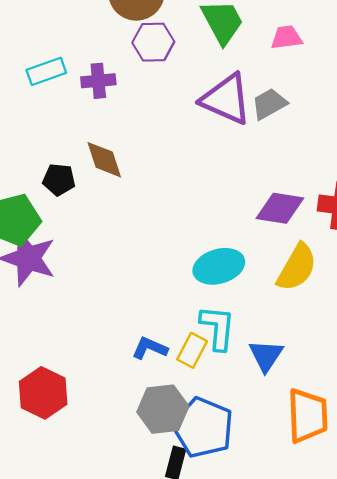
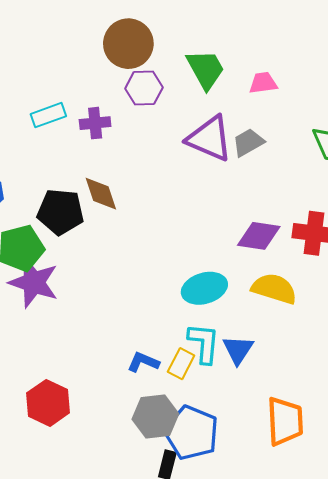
black pentagon: (59, 180) -> (61, 212), size x1.6
yellow semicircle: (297, 267) -> (274, 289), turned -102
blue triangle: (266, 356) -> (238, 350), moved

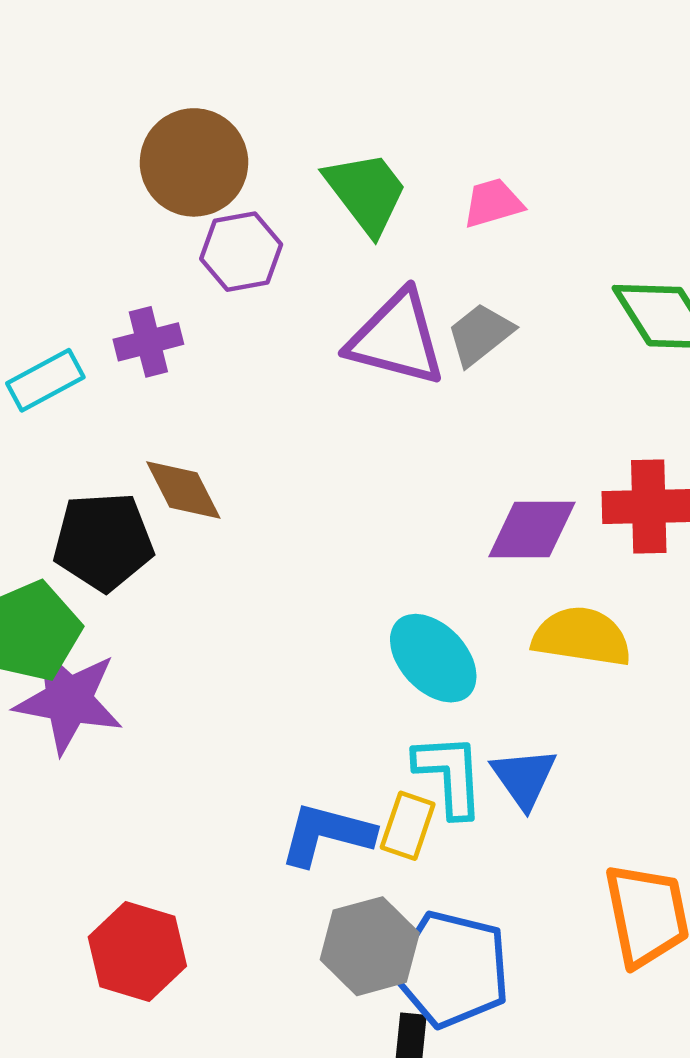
cyan rectangle: (48, 115) -> (45, 380), moved
cyan ellipse: (204, 288) -> (433, 658), turned 72
blue L-shape: (143, 362) -> (327, 834), size x1.4

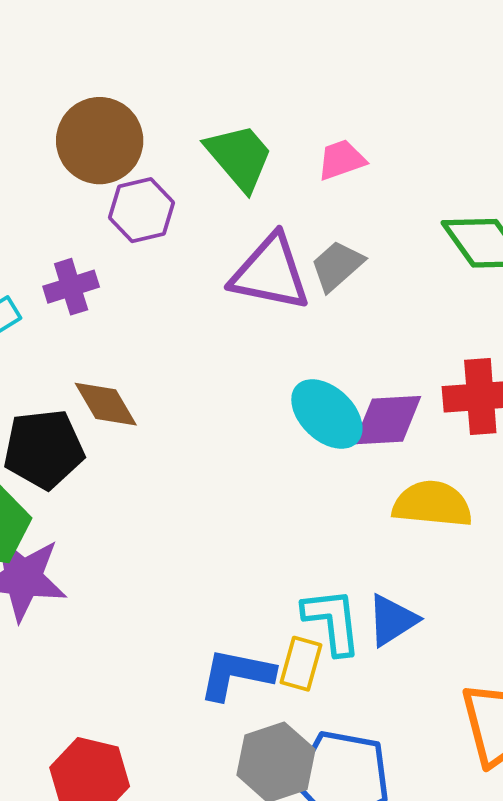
cyan ellipse: (433, 658) -> (327, 414), moved
blue triangle: (524, 778) -> (392, 620), turned 36

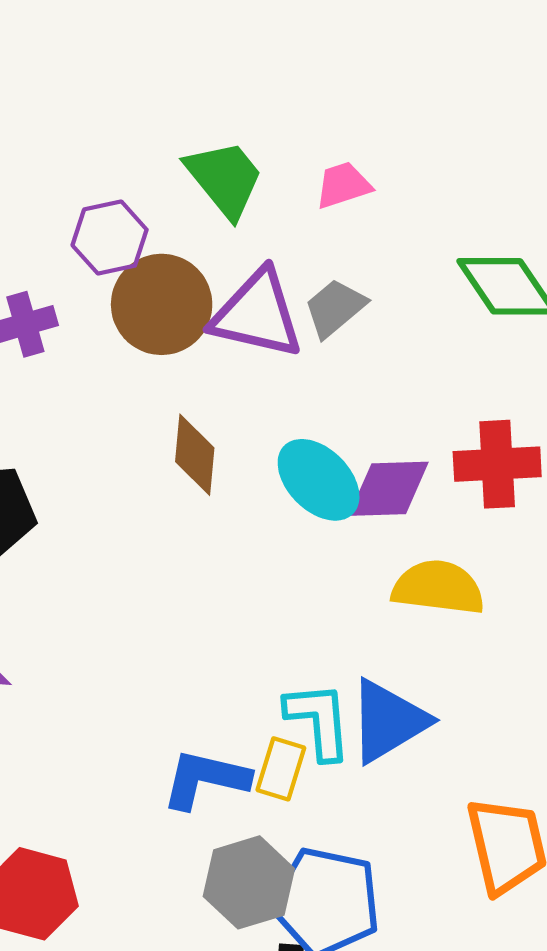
brown circle: (100, 141) -> (162, 304), moved
brown diamond: (106, 404) -> (195, 455), moved, turned 34
blue triangle: (392, 620) -> (388, 721), size x1.4

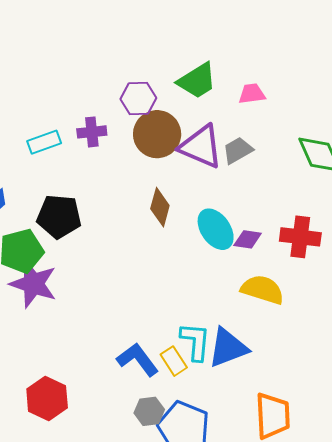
green trapezoid: (225, 179) -> (197, 81), turned 87
purple diamond: (389, 489) -> (248, 239), size x0.7
yellow rectangle: (281, 769) -> (174, 361), turned -60
blue L-shape: (205, 779) -> (138, 359), turned 30
gray hexagon: (249, 882) -> (149, 411), size x0.7

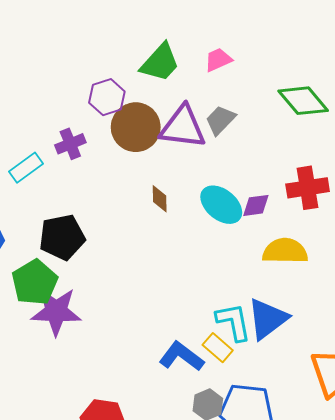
brown diamond: (160, 207) -> (160, 199), size x0.7

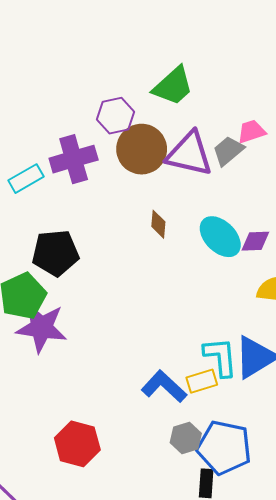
pink trapezoid: (218, 60) -> (251, 132), moved
purple cross: (70, 144) -> (74, 159), size x1.5
yellow rectangle: (218, 348) -> (202, 381), turned -64

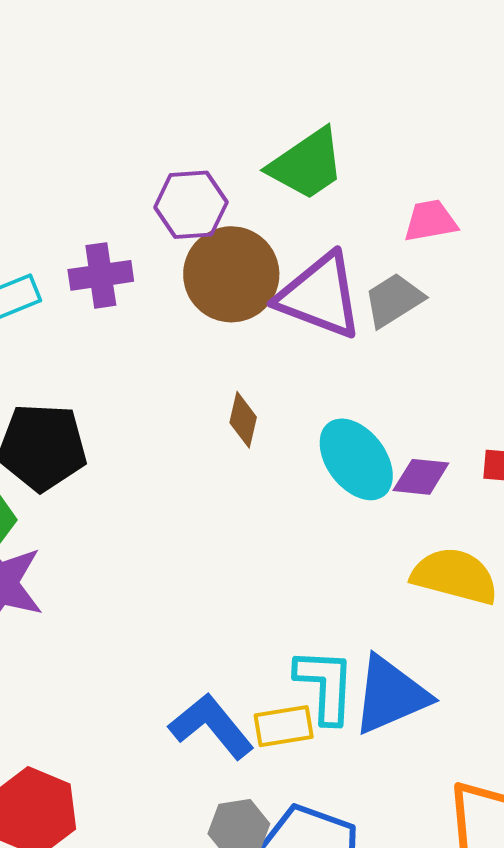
pink trapezoid: (251, 132) -> (430, 221), moved
purple cross: (74, 159) -> (101, 275), size x0.7

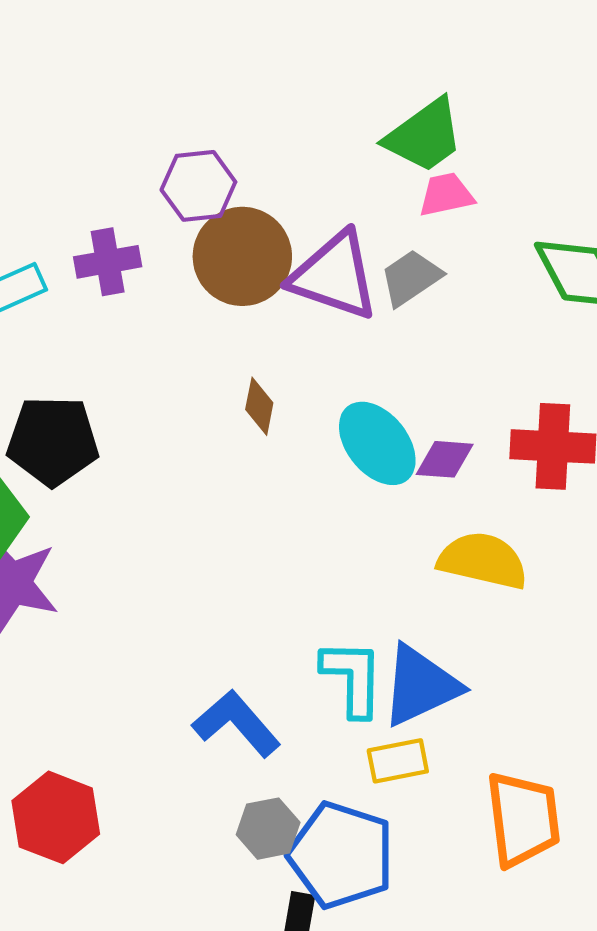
green trapezoid: (307, 164) -> (424, 136), moved
yellow rectangle: (284, 726) -> (398, 761), moved

